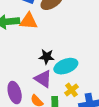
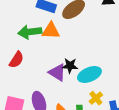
purple triangle: (43, 79) -> (57, 72), moved

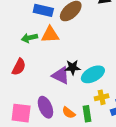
green arrow: (30, 32) -> (29, 38), size x0.7
yellow cross: (96, 98) -> (102, 97), turned 32

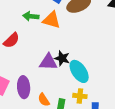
cyan ellipse: (93, 74) -> (79, 71), turned 65
purple triangle: (61, 75) -> (48, 62), turned -42

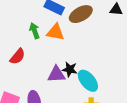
green arrow: (31, 16) -> (34, 31), turned 70

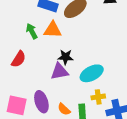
black star: (70, 69) -> (66, 57), moved
cyan ellipse: (88, 81) -> (92, 73), turned -70

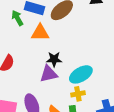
green arrow: (32, 31) -> (17, 18), moved
yellow cross: (98, 97) -> (78, 94), moved

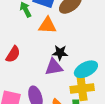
yellow cross: (78, 94) -> (82, 88), size x1.6

